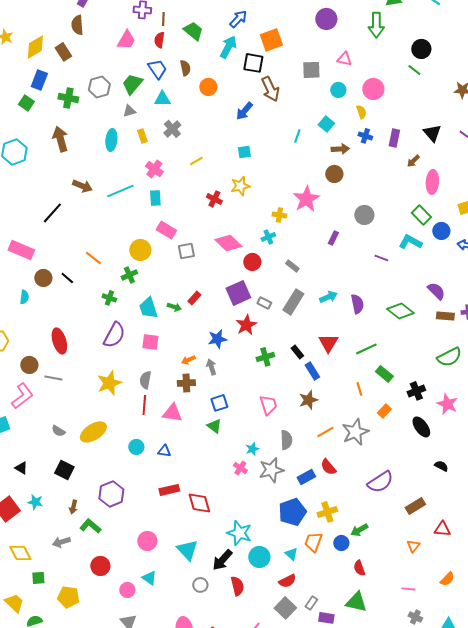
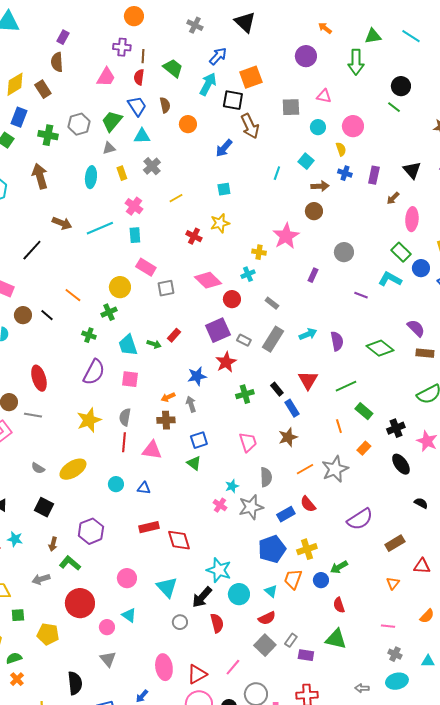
red circle: (100, 566) -> (80, 603), size x1.5

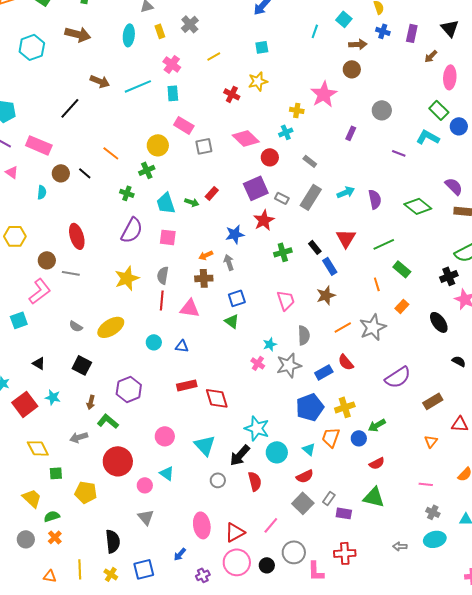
brown arrow: (40, 176) -> (78, 34), turned 120
black cross: (396, 428) -> (449, 276), moved
red semicircle: (339, 605) -> (377, 463), turned -98

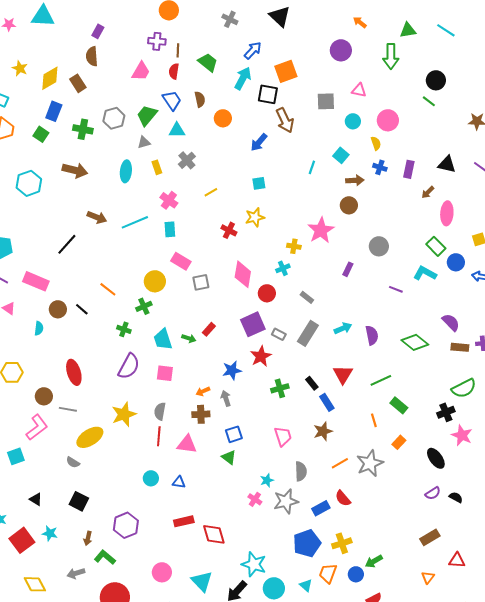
black triangle: (450, 28) -> (447, 164), turned -36
pink diamond: (246, 138) -> (243, 274), turned 56
yellow ellipse: (111, 327) -> (90, 437), moved
purple semicircle: (398, 377) -> (433, 493), moved, size x0.6

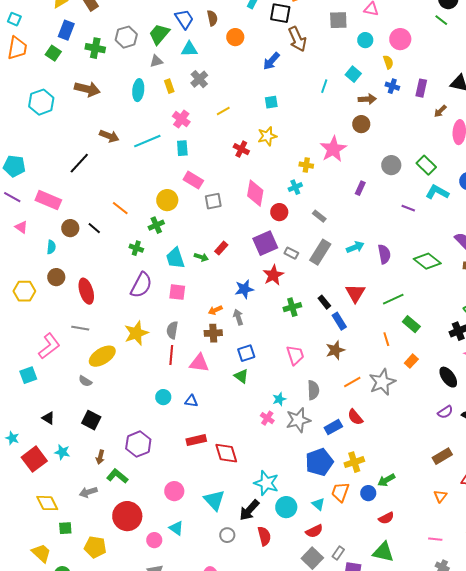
green rectangle: (436, 246) -> (426, 165), moved
brown circle: (44, 396) -> (56, 277), moved

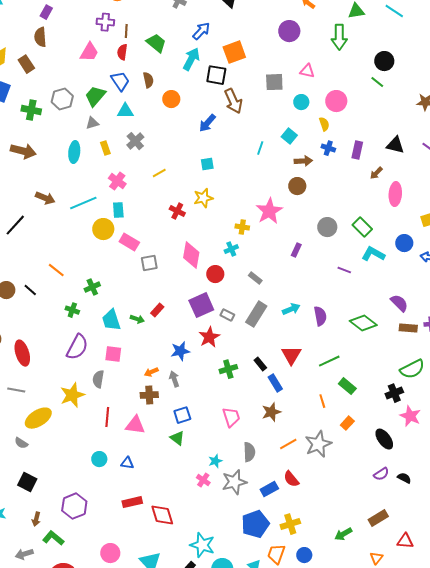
yellow circle: (167, 200) -> (103, 229), moved
gray semicircle: (172, 330) -> (98, 379), moved
green arrow: (386, 480) -> (343, 534), moved

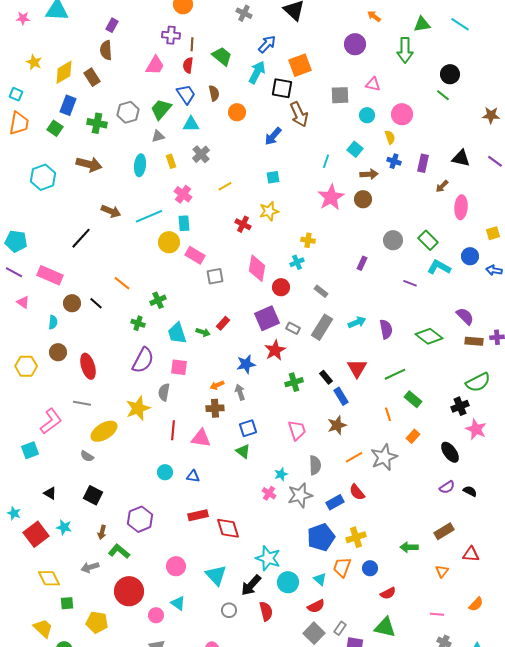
pink star: (269, 211) -> (331, 197), moved
green arrow: (343, 534) -> (409, 547), turned 30

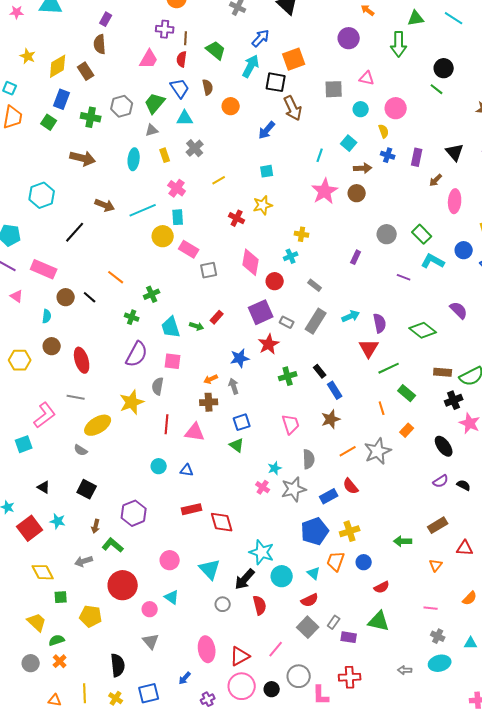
black triangle: (461, 158) -> (455, 152), turned 36
cyan hexagon: (43, 177) -> (42, 195), moved
brown rectangle: (474, 341) -> (443, 372), moved
red triangle: (357, 368) -> (369, 348), moved

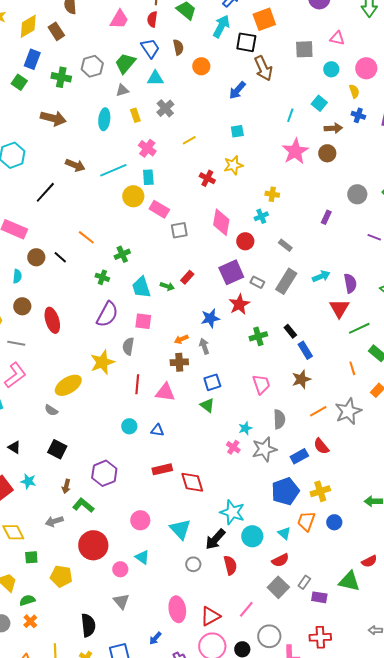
gray line: (76, 397) -> (16, 343), moved
red semicircle: (382, 587) -> (369, 561), moved

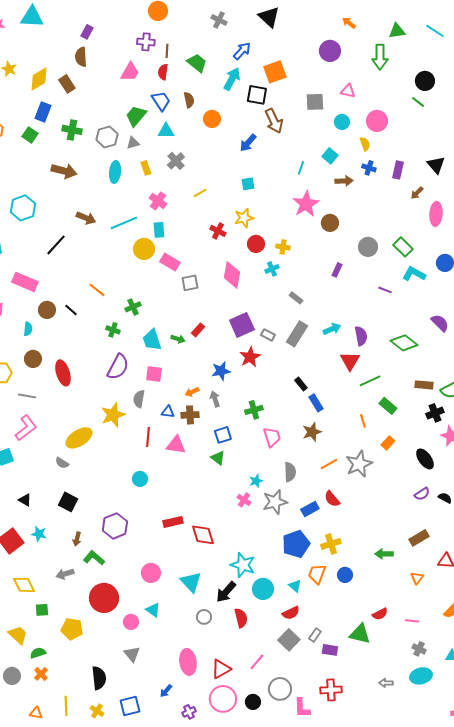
gray hexagon: (92, 66) -> (107, 137), moved
brown circle: (327, 153) -> (330, 223), moved
red circle: (245, 241) -> (256, 244), moved
green cross: (258, 336) -> (254, 410), moved
blue triangle: (157, 430) -> (168, 412), moved

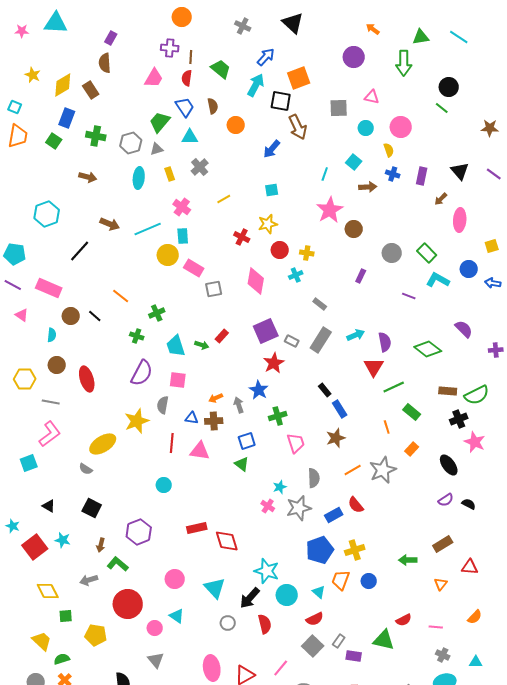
brown arrow: (64, 171) -> (88, 177), size x0.7
blue star: (221, 371) -> (259, 390), moved, turned -30

